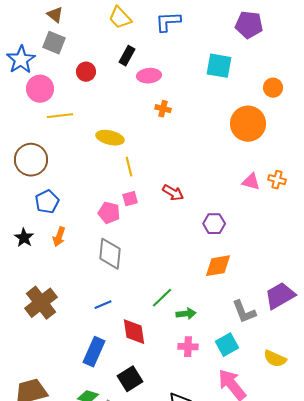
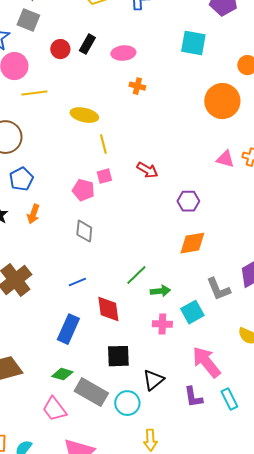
black rectangle: (127, 56) -> (87, 44), moved
gray diamond: (110, 254) -> (84, 231), size x0.7
cyan square: (227, 345) -> (192, 312), moved
black square: (130, 379) -> (118, 356), moved, turned 30

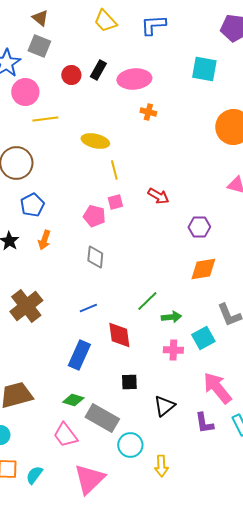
pink ellipse: (123, 53) -> (134, 79), size x1.4
black square: (118, 356) -> (129, 382), size x0.7
cyan circle: (127, 403) -> (130, 445), moved

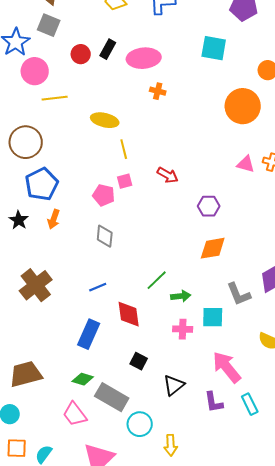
blue pentagon: (32, 205) -> (42, 184), size x1.4
cyan square: (203, 338) -> (213, 317), turned 30
black square: (129, 382) -> (139, 361), turned 30

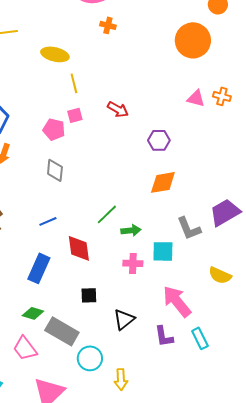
black square: (139, 361) -> (89, 295), turned -30

